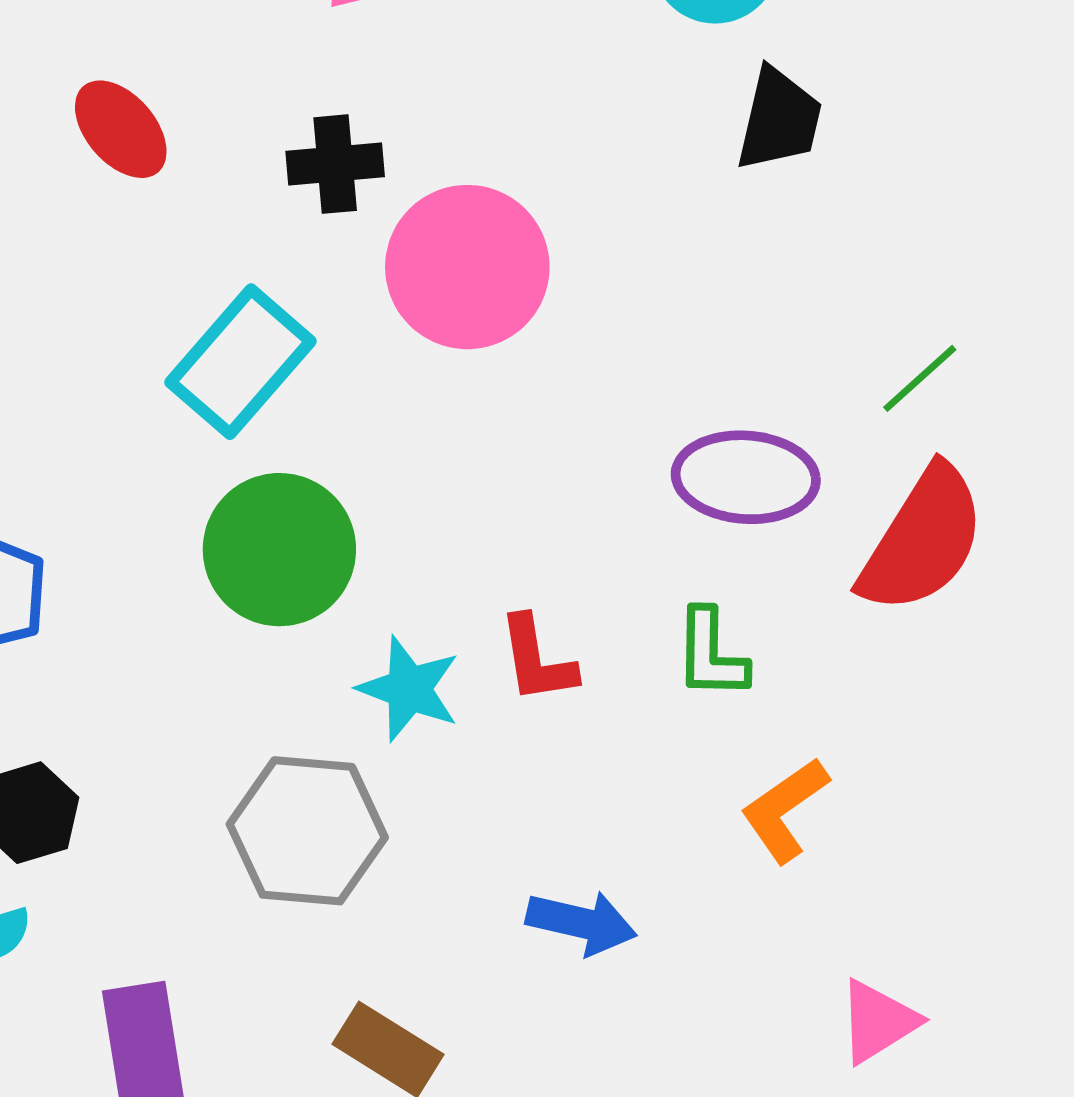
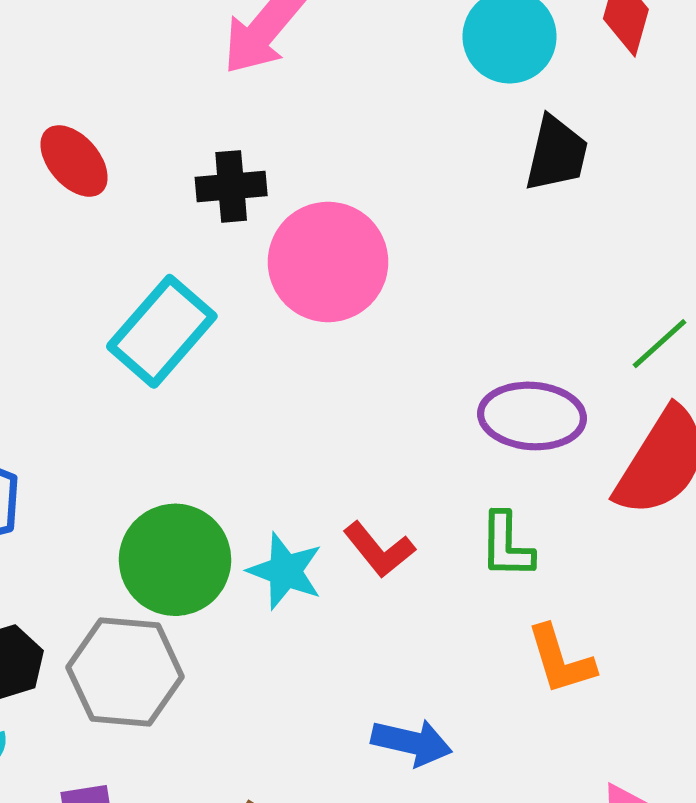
green circle: (279, 550) -> (175, 560), moved
red L-shape: (537, 660) -> (379, 550), turned -30
orange L-shape: (785, 810) -> (561, 660), turned -72
gray hexagon: (307, 831) -> (125, 672), moved

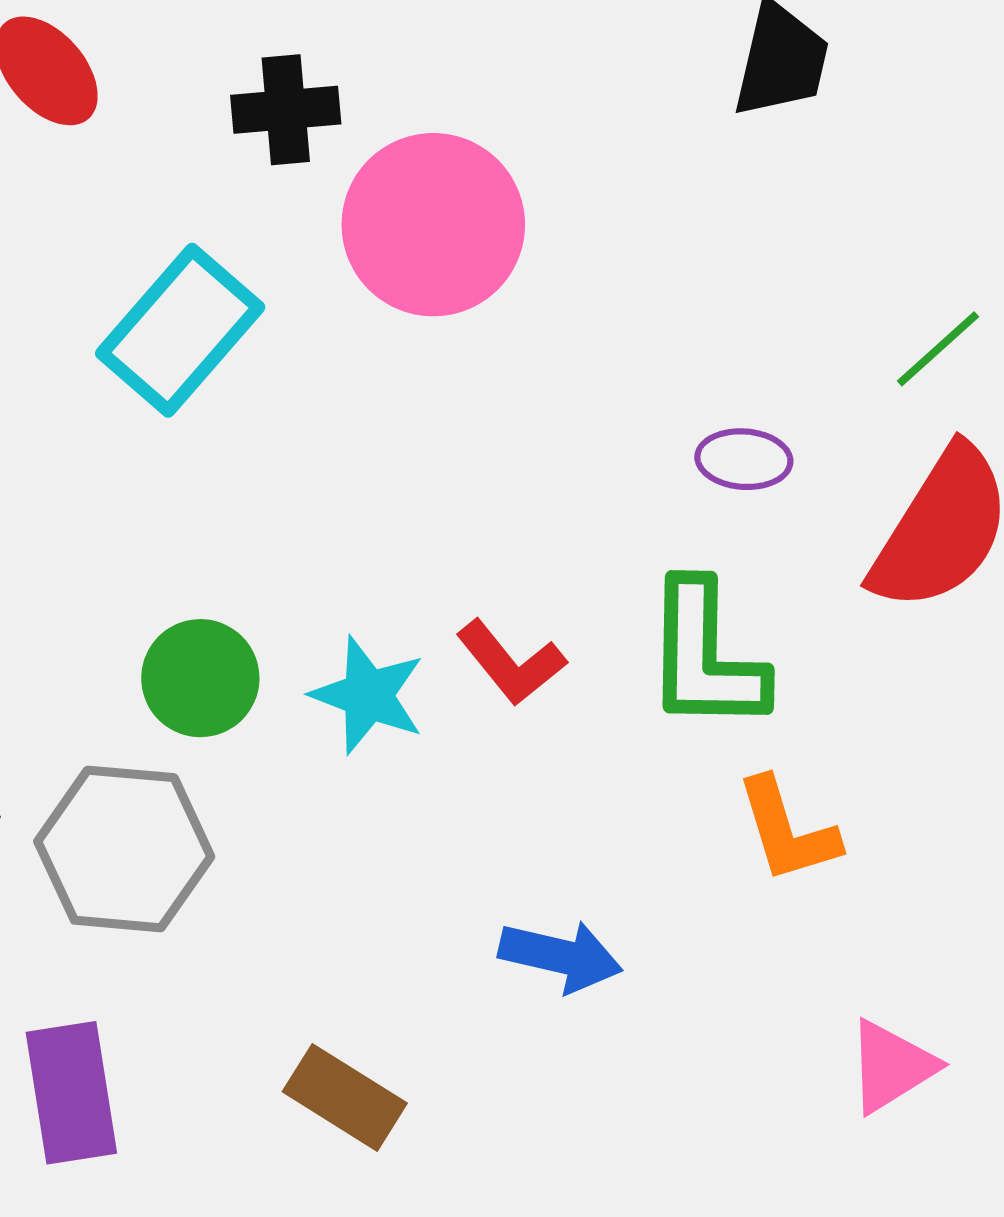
purple ellipse: (532, 416) -> (744, 459), size x0.6
green L-shape: (507, 546) -> (705, 656), size x1.5
green circle: (175, 560) -> (200, 678), size x0.7

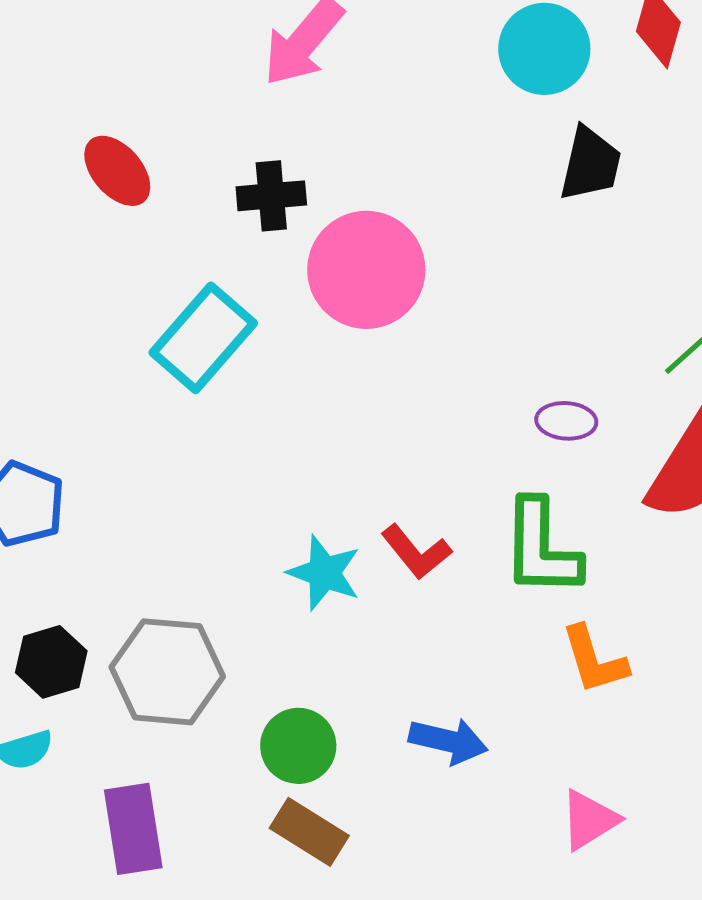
green circle: (200, 678) -> (298, 746), moved
pink triangle: (891, 1066) -> (589, 820), moved

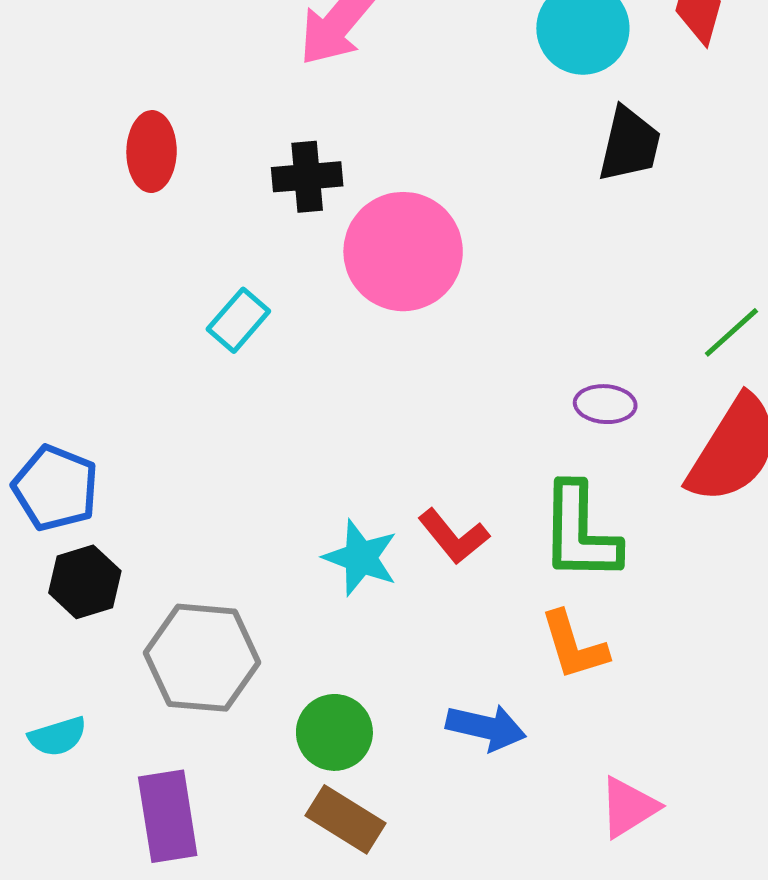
red ellipse: (117, 171) -> (152, 152), turned 42
cyan rectangle: (203, 338) -> (238, 320), size x0.6
orange L-shape: (594, 660) -> (574, 646), moved
black hexagon: (51, 662) -> (85, 582), moved

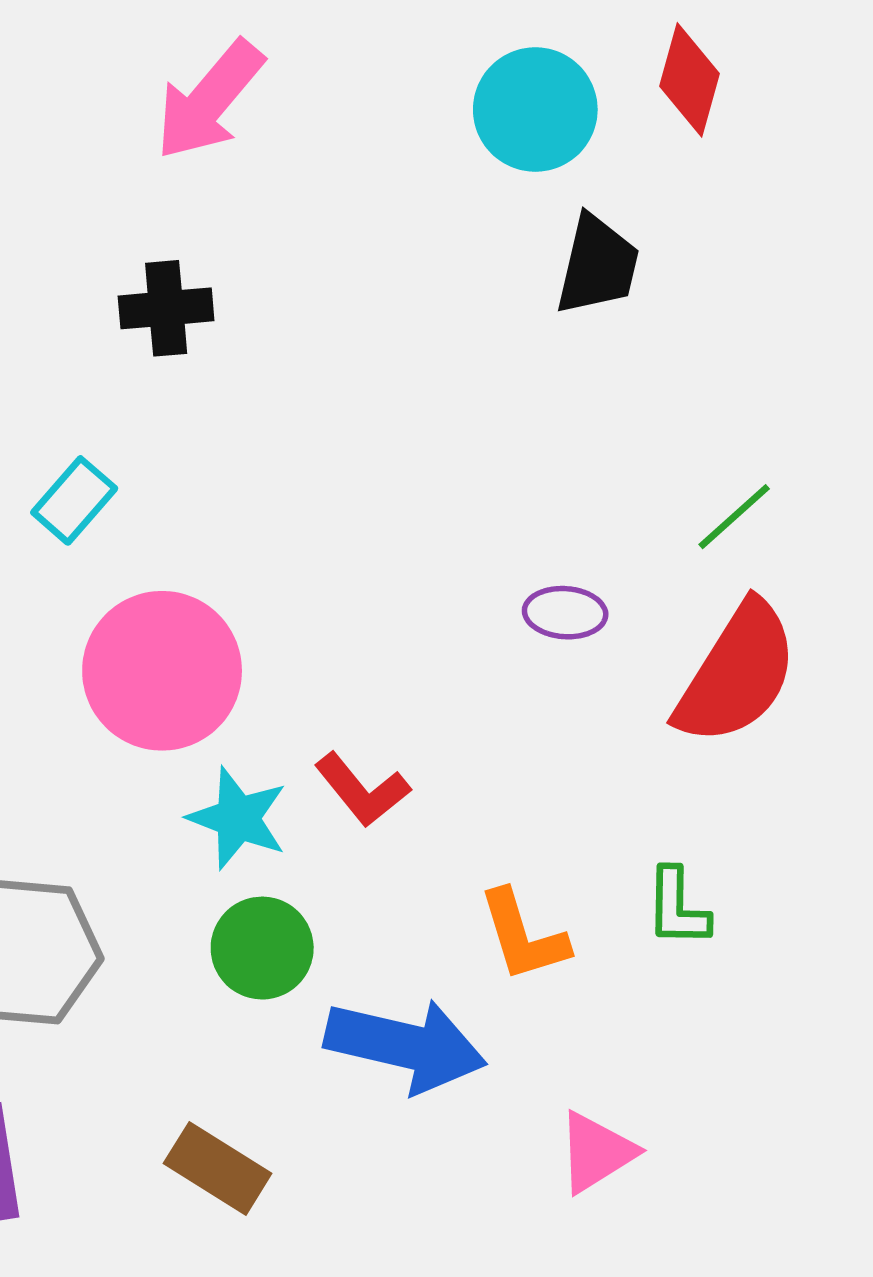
pink circle: (403, 252) -> (162, 671), moved
green L-shape: (580, 532) -> (677, 907), moved, size x0.6
blue arrow: (486, 727) -> (405, 1045), size x1.5
green circle: (334, 732) -> (262, 948), moved

